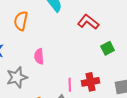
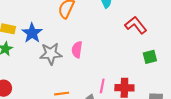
gray star: (17, 77) -> (51, 54), moved

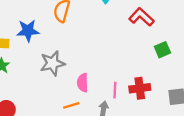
blue star: (32, 33) -> (28, 31), moved, turned -30
pink semicircle: (77, 50) -> (83, 83), moved

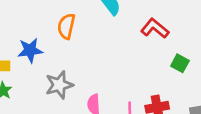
green square: (162, 50) -> (180, 63), turned -35

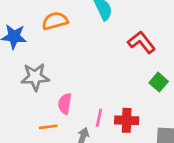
orange semicircle: (66, 26) -> (55, 21), turned 50

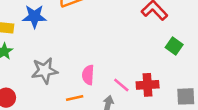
gray star: (35, 77) -> (45, 71), moved
pink line: (99, 118) -> (121, 85), turned -56

